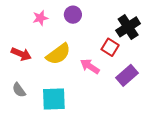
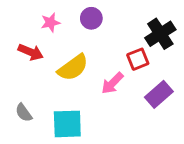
red square: (110, 47) -> (138, 59), turned 36
red arrow: (21, 54) -> (31, 52), moved
pink arrow: (90, 66) -> (112, 83), turned -78

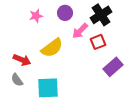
black cross: (160, 34) -> (101, 15), moved
red arrow: (31, 52) -> (22, 60), moved
pink arrow: (112, 83) -> (80, 31), moved

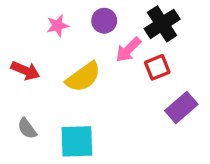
red arrow: (22, 60) -> (25, 71), moved

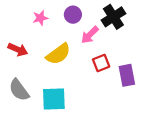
red square: (157, 67) -> (101, 63), moved
purple rectangle: (181, 108) -> (127, 75), turned -60
gray semicircle: (27, 128) -> (19, 90), size x1.5

